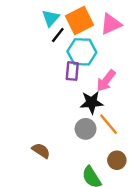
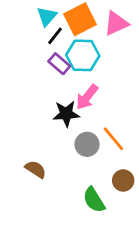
purple rectangle: (72, 71) -> (59, 64), moved, turned -54
pink arrow: (106, 81) -> (87, 97), moved
black star: (92, 102) -> (66, 114), moved

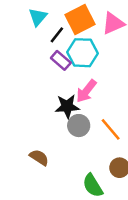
cyan triangle: (47, 16) -> (38, 17), moved
gray circle: (87, 144) -> (79, 126), moved

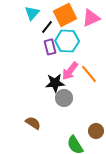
purple rectangle: (61, 60) -> (50, 47), turned 35
orange line: (111, 129) -> (89, 74), moved

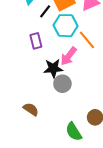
purple rectangle: (50, 47) -> (36, 41), moved
orange line: (89, 74) -> (87, 40), moved

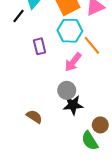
black line: (45, 11) -> (19, 16), moved
black star: (53, 68) -> (73, 105), moved
green semicircle: (74, 132) -> (90, 141), moved

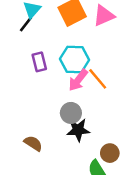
black line: (19, 16) -> (26, 24), moved
cyan hexagon: (70, 31) -> (75, 59), moved
orange line: (92, 45) -> (98, 79), moved

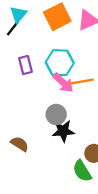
orange line: (98, 79) -> (82, 82), turned -60
pink arrow: (78, 80) -> (63, 83), turned -85

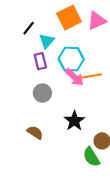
cyan triangle: (18, 14) -> (47, 41), moved
gray circle: (56, 114) -> (42, 93), moved
black star: (63, 131) -> (74, 121), turned -30

